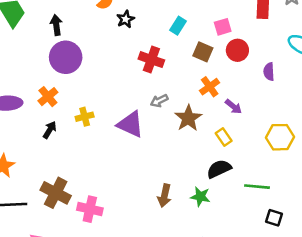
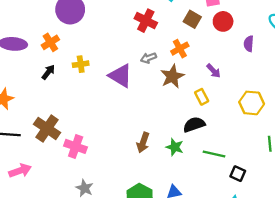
orange cross: (210, 87) -> (180, 49), moved
green line: (257, 187) -> (214, 154), moved

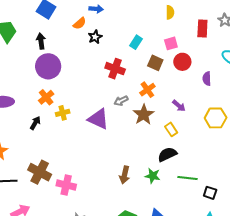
orange cross: (50, 42) -> (46, 97), moved
yellow hexagon: (252, 103) -> (216, 118), moved

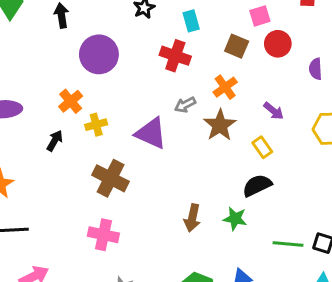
cyan rectangle: (136, 42) -> (191, 21), moved, turned -48
purple circle: (48, 66) -> (99, 54), moved
brown cross: (40, 172) -> (111, 178), moved
green line: (188, 178) -> (288, 244), moved

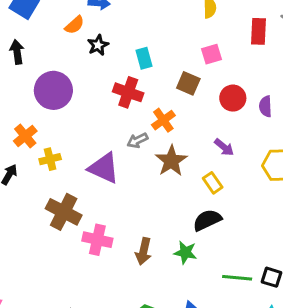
red circle: (278, 44) -> (233, 98), moved
orange cross: (225, 87) -> (163, 120), moved
pink cross: (103, 235) -> (97, 240), moved

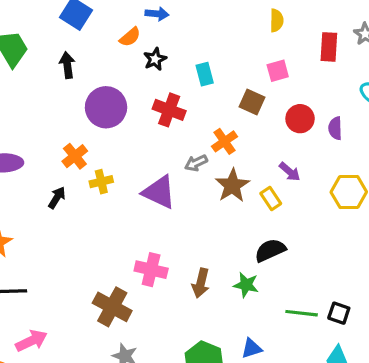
red cross: (128, 92) -> (169, 110), moved
yellow rectangle: (213, 183) -> (271, 198), moved
brown cross: (64, 212) -> (112, 307), moved

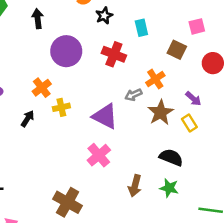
purple arrow: (290, 172) -> (193, 99), moved
black semicircle: (270, 250) -> (171, 157), moved, turned 45
pink cross: (151, 270) -> (99, 155), moved, turned 35

